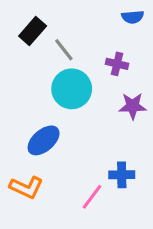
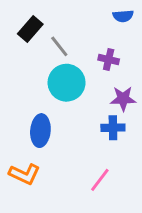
blue ellipse: (44, 140) -> (40, 131), turned -44
blue cross: (122, 175) -> (113, 128), moved
pink line: (92, 197) -> (100, 180), moved

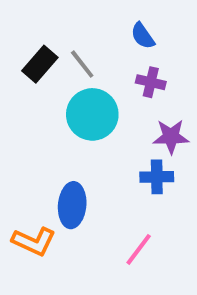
blue semicircle: (123, 16) -> (143, 36), moved, turned 60
black rectangle: (30, 29) -> (40, 64), moved
blue ellipse: (40, 131) -> (72, 205), moved

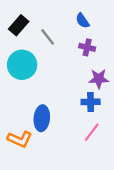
black rectangle: (40, 64) -> (19, 25), moved
cyan circle: (92, 114) -> (22, 65), moved
pink line: (139, 249) -> (92, 132), moved

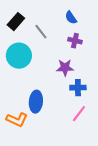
purple star: (99, 79) -> (65, 68), moved

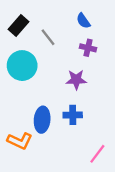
blue cross: (78, 88) -> (73, 115), moved
pink line: (79, 114) -> (97, 154), moved

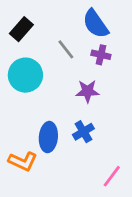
blue semicircle: (83, 21) -> (96, 24), size x1.6
gray line: (48, 37) -> (66, 49), moved
blue cross: (73, 115) -> (83, 132), turned -30

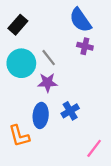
gray line: (66, 49) -> (49, 58), moved
purple star: (87, 91) -> (47, 83), moved
orange L-shape: (23, 161) -> (19, 136), turned 50

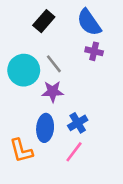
black rectangle: (18, 25) -> (44, 21), moved
pink line: (94, 148) -> (74, 152), moved

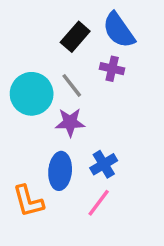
black rectangle: (44, 21) -> (75, 37), moved
purple cross: (94, 51) -> (112, 69), moved

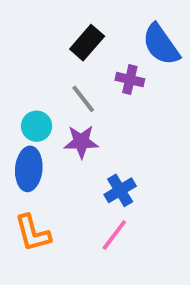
blue semicircle: (119, 30) -> (161, 45), moved
cyan circle: (32, 94) -> (37, 126), moved, size x0.6
blue ellipse: (60, 171) -> (29, 169), moved

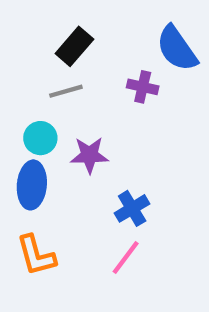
black rectangle: (87, 43) -> (74, 46), moved
gray line: (83, 99) -> (66, 91), moved, turned -68

